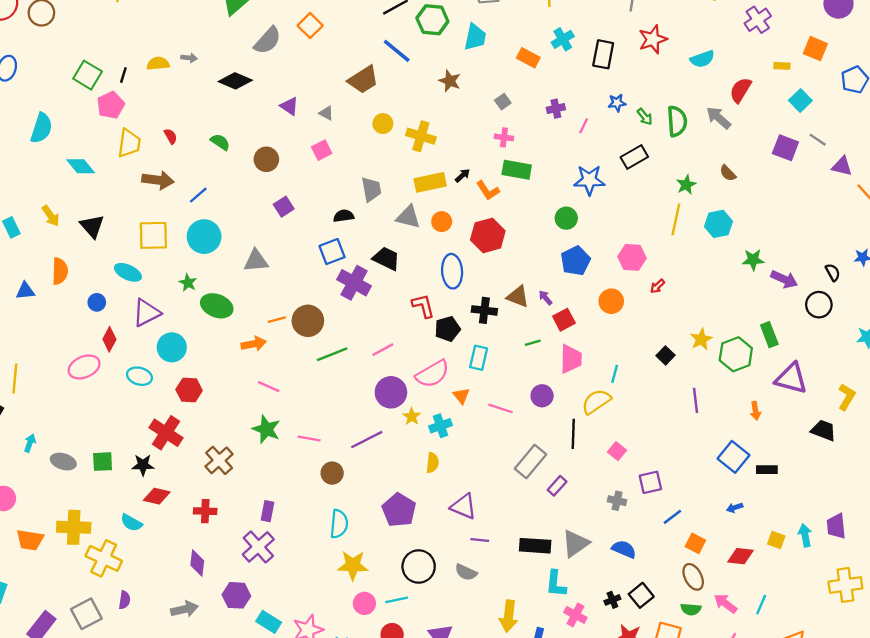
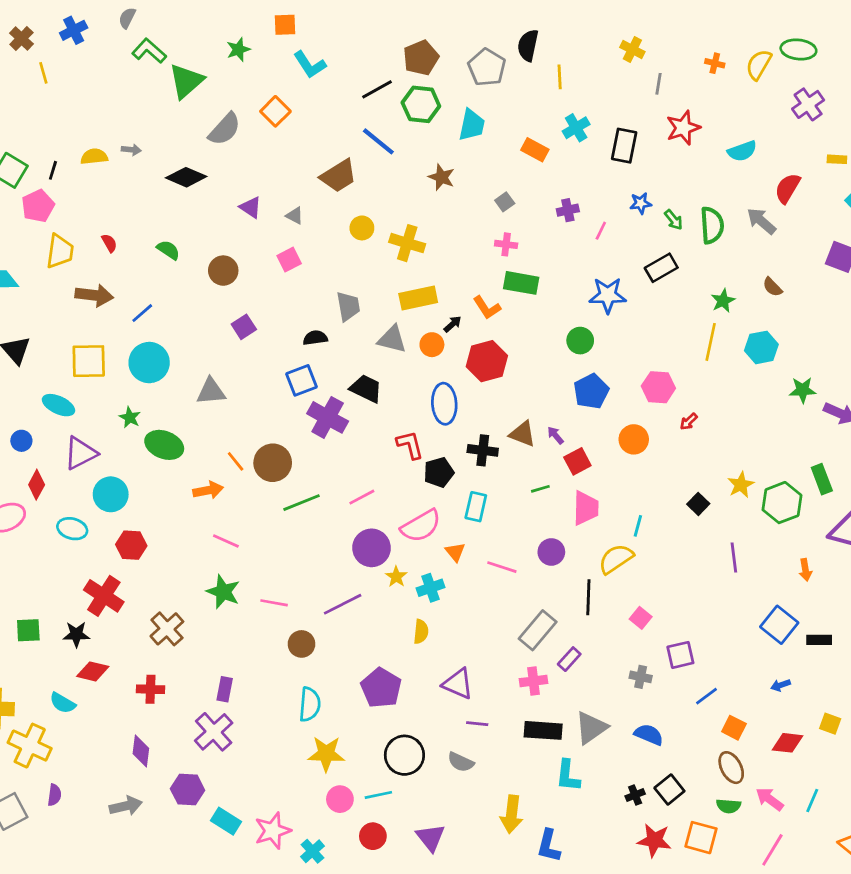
black arrow: (462, 175) -> (453, 324), moved
orange line: (277, 320) -> (236, 461), turned 66
pink cross: (575, 615) -> (534, 681), moved, turned -35

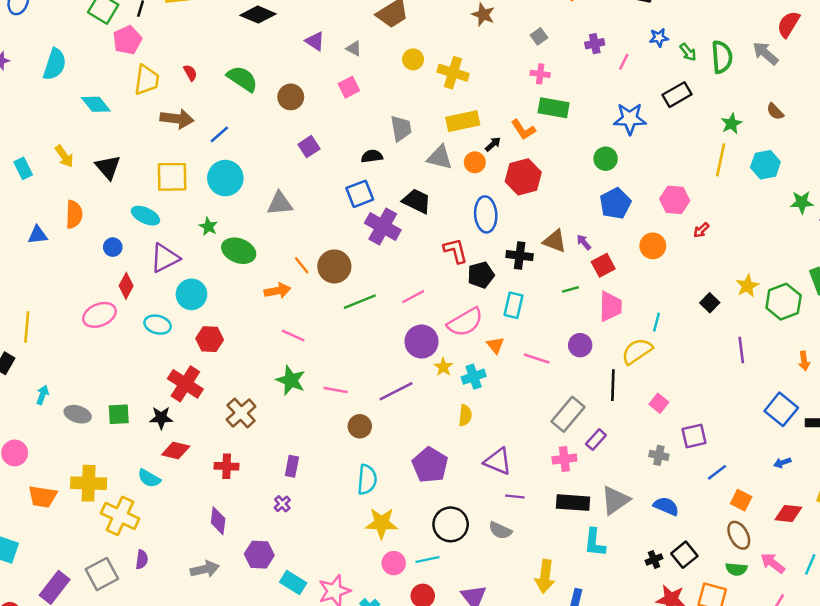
green semicircle: (168, 250) -> (242, 79), size x1.5
purple cross: (214, 732) -> (282, 504), size x0.5

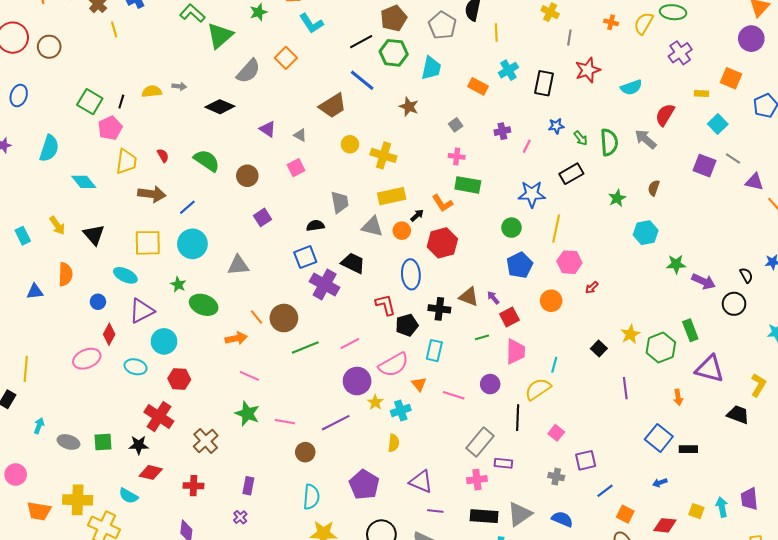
brown semicircle: (775, 111) -> (654, 188), turned 63
yellow line: (721, 160) -> (556, 229), moved
purple rectangle: (596, 440) -> (503, 463), turned 54

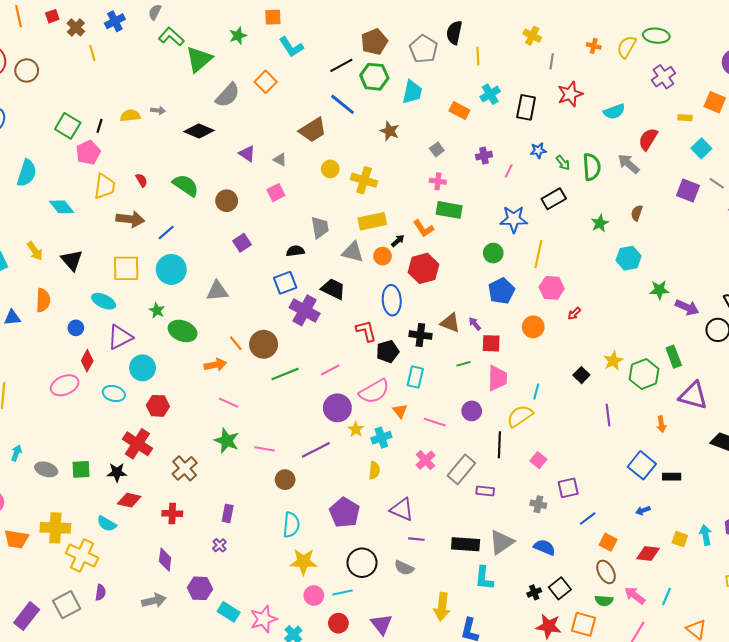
red square: (509, 317) -> (491, 343), turned 30
pink cross: (477, 480) -> (426, 460), moved, turned -36

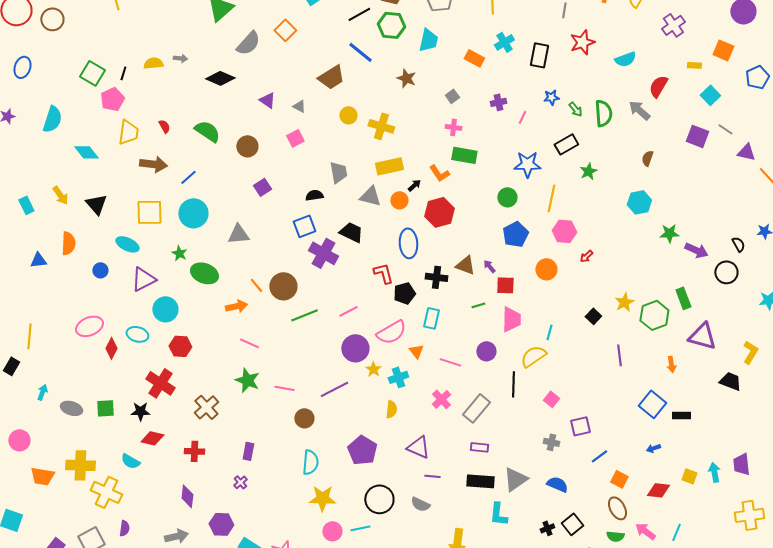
green star: (600, 223) -> (588, 171), moved
red diamond: (87, 361) -> (111, 348), moved
purple rectangle: (485, 491) -> (479, 447), moved

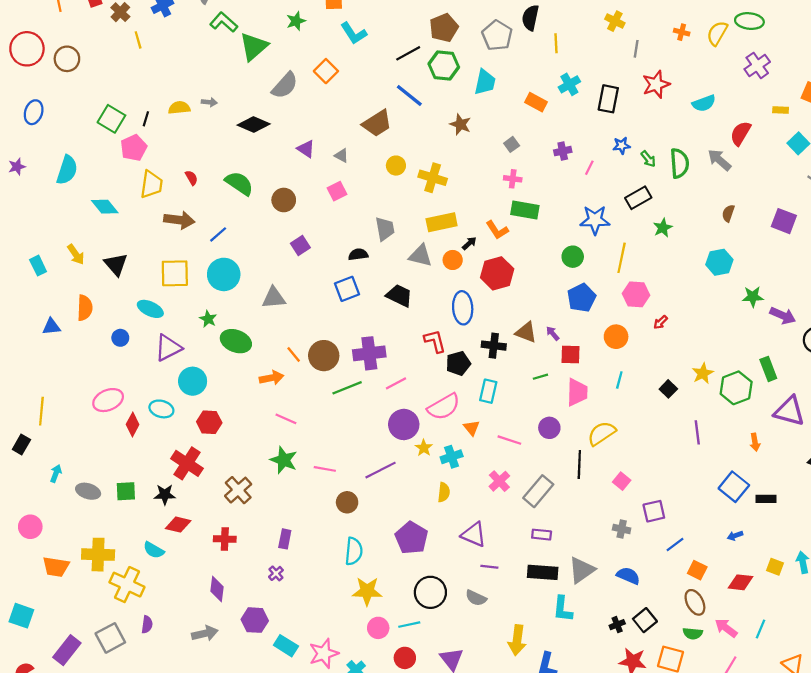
purple square: (697, 136) -> (784, 221), moved
purple cross: (323, 253) -> (369, 353), moved, turned -36
cyan line: (549, 332) -> (619, 380), moved

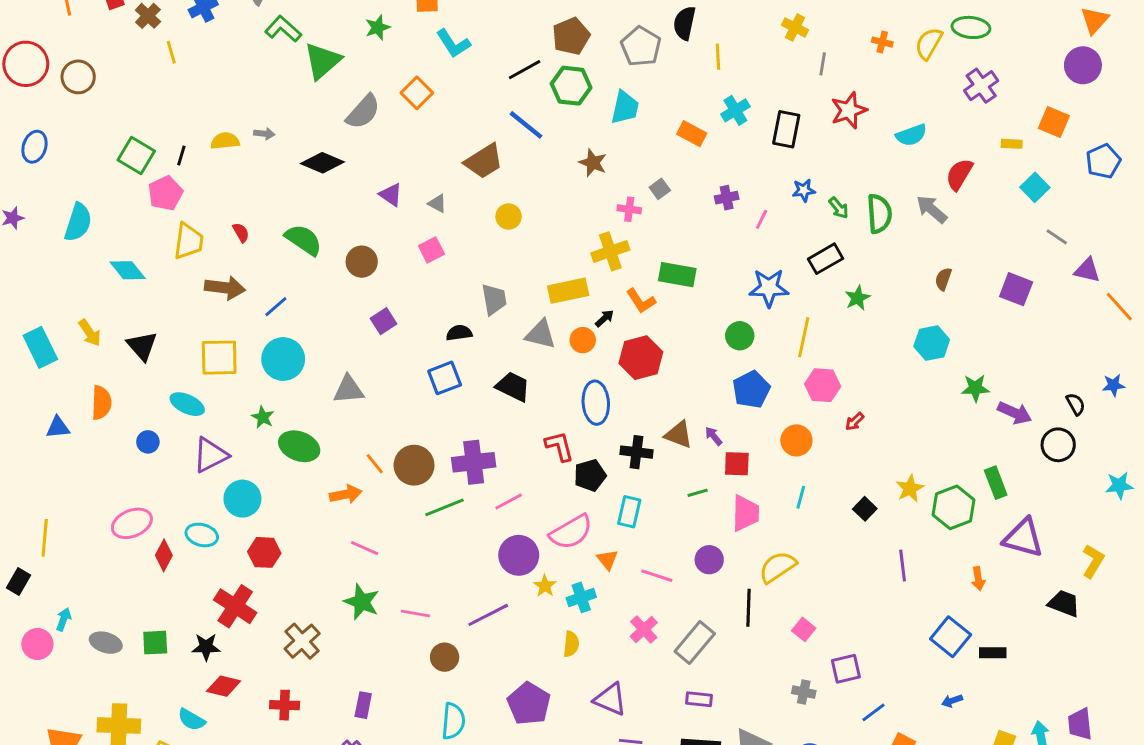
yellow cross: (433, 178) -> (610, 251), moved, turned -36
pink cross: (513, 179) -> (629, 209), moved
cyan rectangle: (38, 266) -> (40, 347), size x1.5
pink circle: (30, 527) -> (37, 644), moved

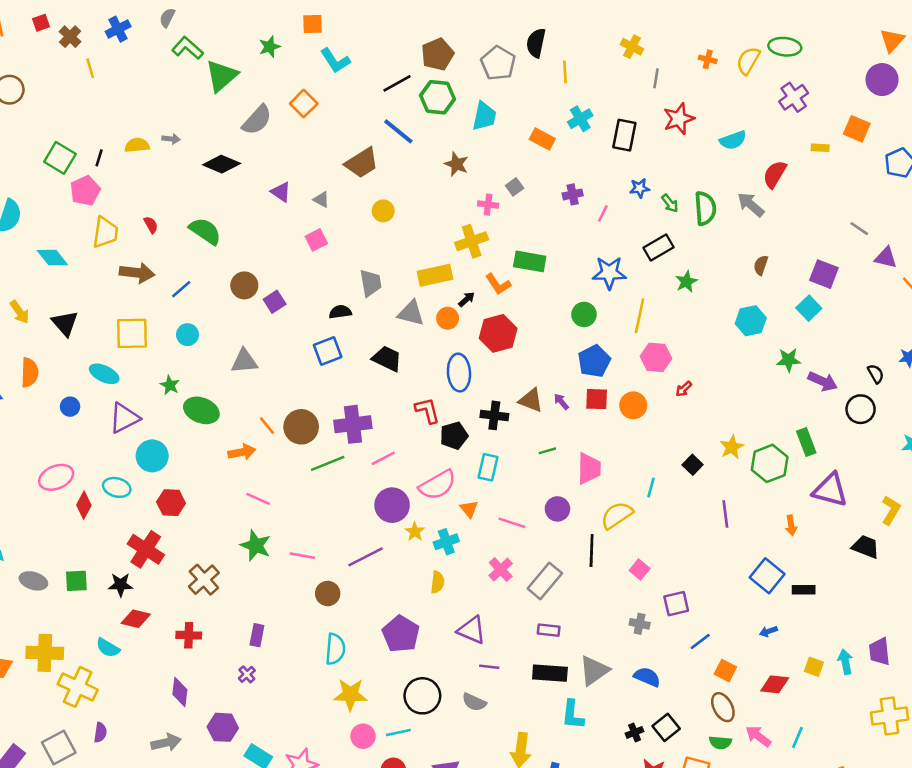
cyan square: (1035, 187) -> (809, 308), moved
brown circle: (362, 262) -> (244, 285), moved
cyan circle: (283, 359) -> (187, 335), size x0.6
red square: (737, 464) -> (597, 399), moved
cyan line: (801, 497) -> (651, 487), moved

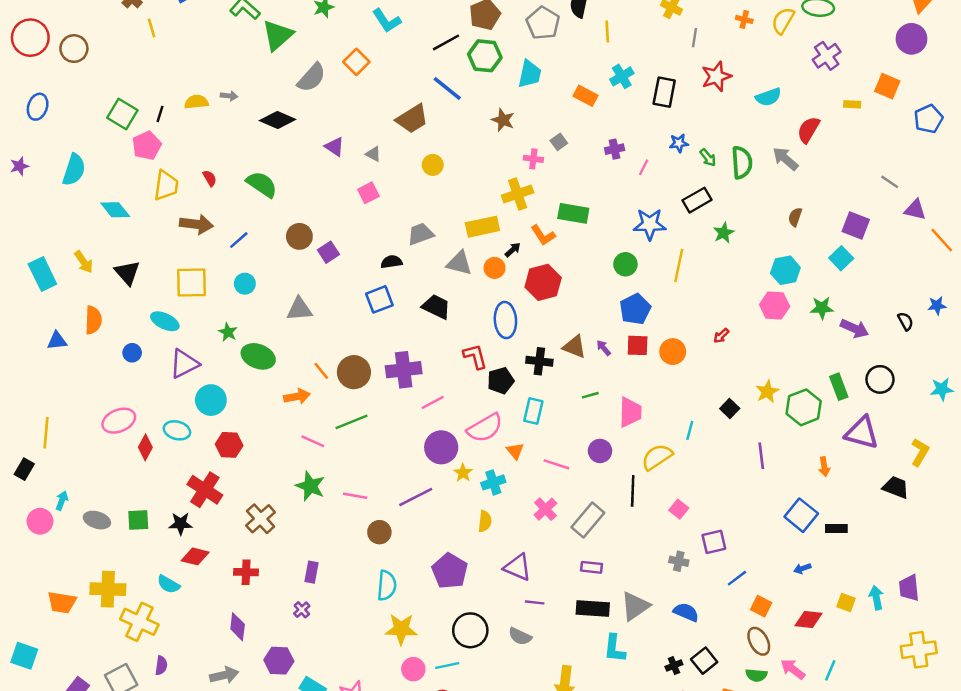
gray trapezoid: (371, 283) -> (421, 234), turned -100
pink hexagon: (656, 357) -> (775, 305), moved
black circle: (861, 409) -> (880, 379), moved
green line: (328, 463) -> (352, 422), moved

